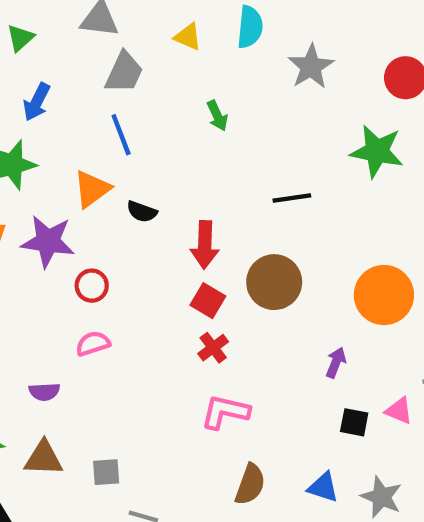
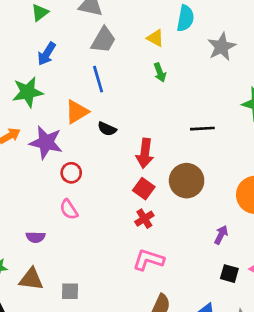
yellow triangle: (188, 37) -> (155, 38), moved
pink semicircle: (93, 344) -> (69, 209), turned -110

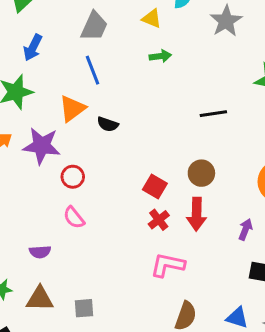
green arrow: (160, 72) -> (160, 56), turned -72
red arrow: (145, 153) -> (196, 214), moved
brown circle: (187, 181) -> (201, 173), size x0.7

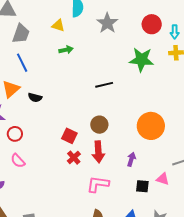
pink L-shape: (168, 265) -> (98, 184), moved

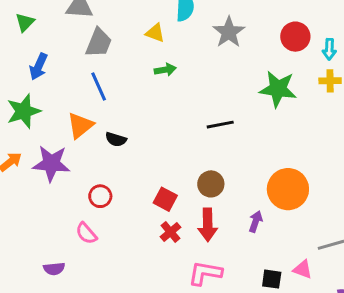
red circle: (15, 134) -> (100, 196), moved
purple arrow: (131, 159) -> (256, 221), moved

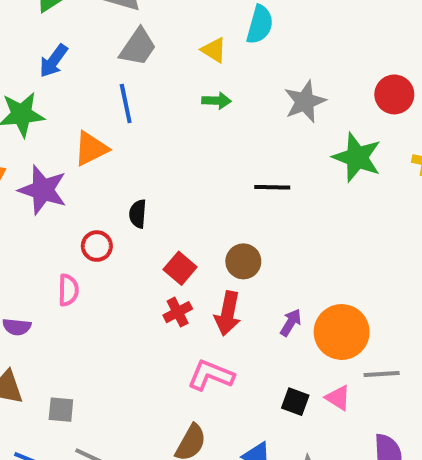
gray star: (229, 32) -> (305, 102), moved
black semicircle: (116, 139) -> (138, 214), moved, turned 65
orange circle: (288, 189) -> (342, 332), moved
pink semicircle: (86, 233) -> (68, 290), turned -150

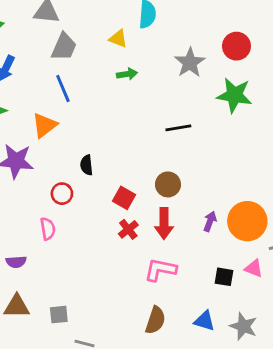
red circle: (394, 94) -> (236, 46), moved

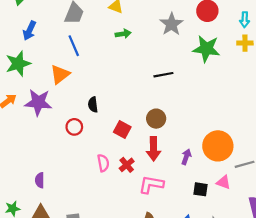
purple arrow: (210, 221) -> (186, 157), moved
pink semicircle: (48, 229) -> (103, 163), moved
red cross: (128, 229) -> (127, 165), moved
purple semicircle: (16, 262) -> (40, 180), turned 96

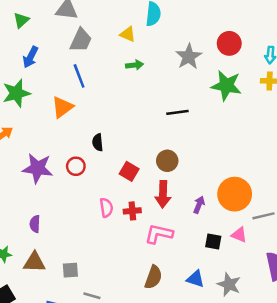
purple star: (38, 102) -> (38, 168), moved
red cross: (127, 165) -> (132, 211), turned 32

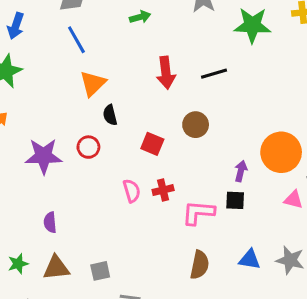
orange triangle: (62, 107) -> (93, 83), moved
black line: (177, 112) -> (214, 74), moved
red arrow: (163, 194) -> (166, 73), moved
black square: (213, 241) -> (235, 200), moved

